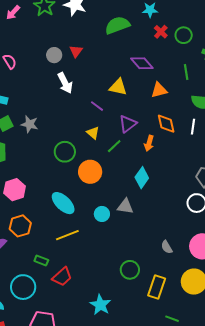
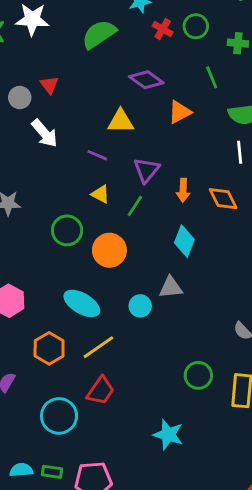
orange diamond: (166, 124) -> (223, 199), moved
orange hexagon: (20, 226) -> (49, 348), moved
green rectangle: (41, 260) -> (52, 472), moved
red trapezoid: (62, 277) -> (101, 391), moved
cyan circle: (23, 287) -> (59, 416), moved

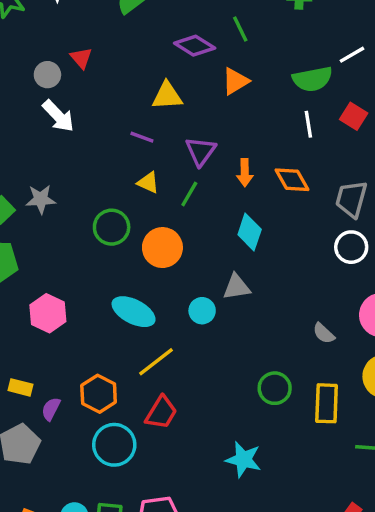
green line: (212, 77) -> (240, 29), moved
white arrow: (45, 133) -> (58, 116), moved
orange hexagon: (49, 348) -> (99, 394), moved

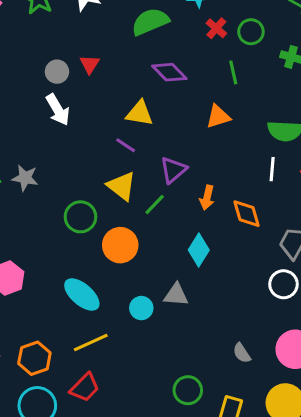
purple diamond: (195, 46) -> (169, 72), moved
yellow triangle: (167, 96) -> (139, 113), moved
yellow triangle: (148, 183) -> (122, 186), size x1.5

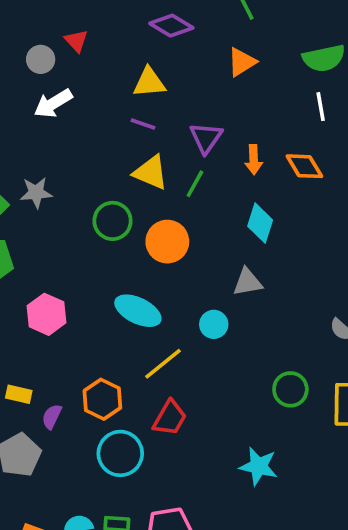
white arrow: (58, 110) -> (53, 103), turned 104
cyan circle: (141, 308) -> (214, 324), moved

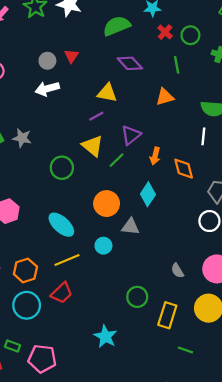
purple line: (143, 124) -> (96, 116), turned -64
orange circle: (167, 242) -> (107, 204), moved

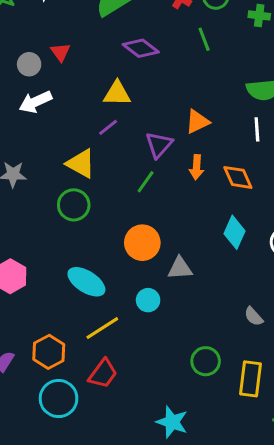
orange triangle: (165, 97) -> (197, 122), moved
yellow triangle: (93, 146) -> (81, 164), moved
cyan diamond: (148, 194) -> (234, 232), moved

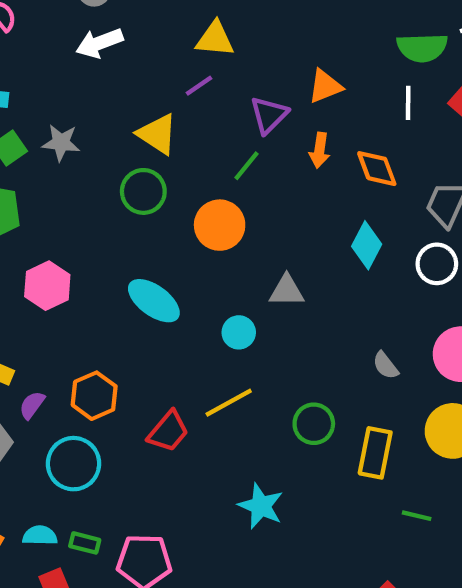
orange circle: (142, 243) -> (220, 225), moved
yellow line: (102, 328) -> (229, 403), moved
cyan circle: (59, 399) -> (73, 464), moved

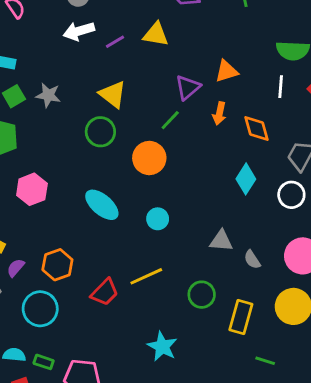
purple line: (199, 86) -> (115, 42), moved
gray triangle: (287, 291) -> (221, 241), moved
cyan circle: (239, 332) -> (158, 219), moved

